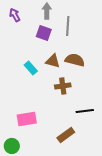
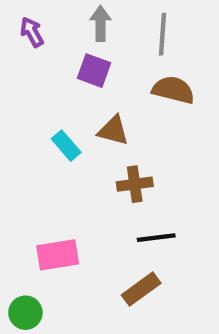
gray line: (68, 26) -> (163, 34), moved
brown semicircle: (75, 60) -> (173, 90), moved
black line: (85, 111) -> (156, 238), moved

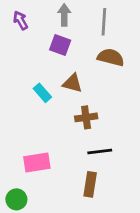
brown rectangle: (141, 289) -> (90, 184), turned -45

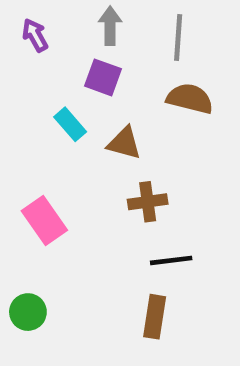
cyan rectangle: (42, 93) -> (70, 124), moved
pink rectangle: (37, 163) -> (44, 221), moved, turned 64
green circle: (16, 199) -> (28, 312), moved

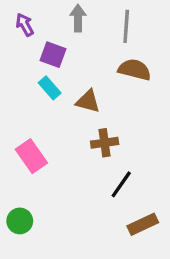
purple square: (103, 77) -> (53, 55), moved
black line: (171, 260) -> (121, 184), turned -48
brown rectangle: (155, 317) -> (143, 224), moved, turned 56

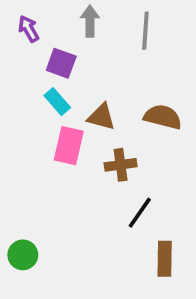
brown semicircle: (135, 70) -> (163, 117), moved
pink rectangle: (31, 156) -> (69, 146), moved, turned 48
brown rectangle: (143, 224) -> (165, 259), turned -64

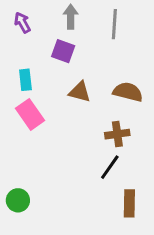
purple square: (61, 63) -> (63, 51), moved
cyan rectangle: (57, 102) -> (25, 80), moved, turned 35
pink rectangle: (69, 146) -> (30, 114), moved, turned -48
brown cross: (121, 165) -> (117, 134), moved

